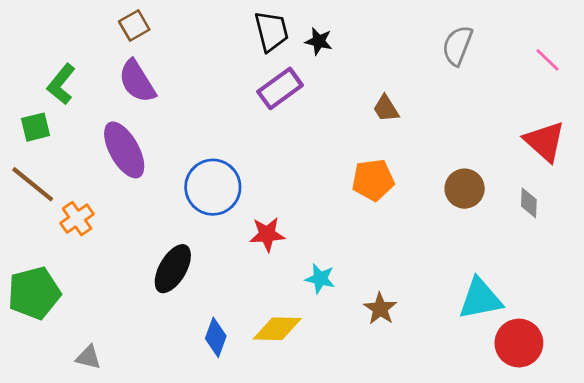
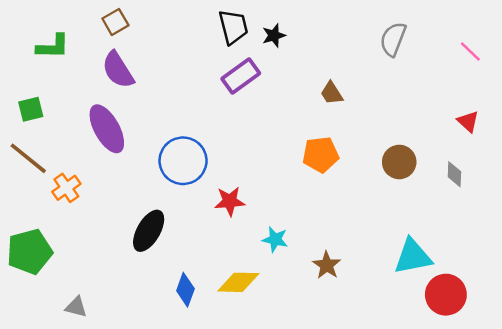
black star: (319, 41) -> (274, 35), turned -30
green L-shape: (61, 84) -> (53, 47), moved, turned -128
red triangle: (545, 141) -> (468, 121), size x0.6

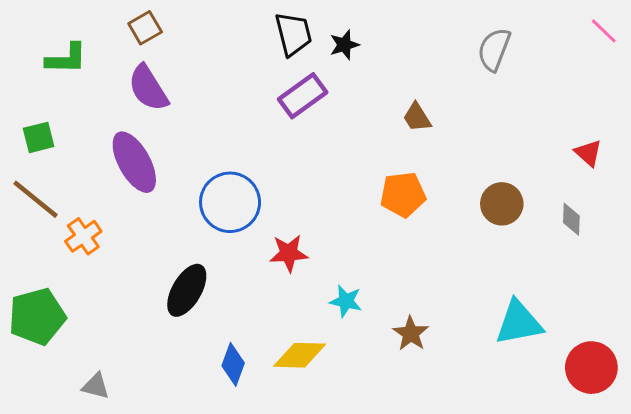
pink line: (470, 51) -> (604, 31), moved
red circle: (446, 295) -> (591, 368), moved

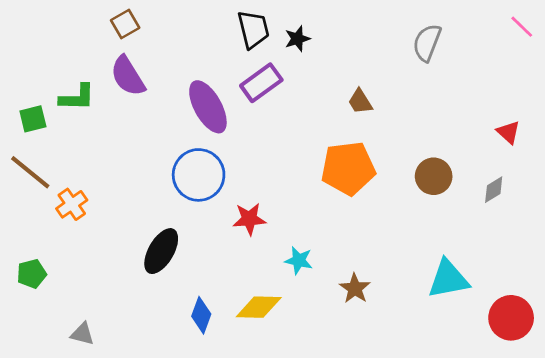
green L-shape: (66, 59) -> (77, 97), moved
purple ellipse: (134, 162) -> (208, 107), moved
orange pentagon: (403, 195) -> (348, 168), size x1.4
gray diamond: (571, 219) -> (494, 190), turned 56
green pentagon: (37, 317) -> (32, 274), size x0.6

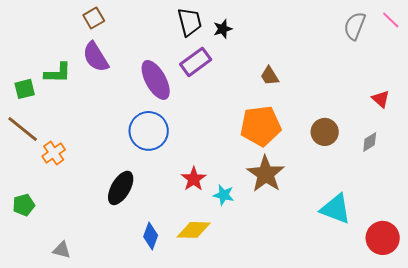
gray semicircle: (427, 43) -> (355, 26), moved
red star: (249, 219) -> (194, 179), moved, turned -30
cyan triangle: (448, 279) -> (336, 209), turned 32
brown star: (355, 288) -> (266, 174), moved, size x1.6

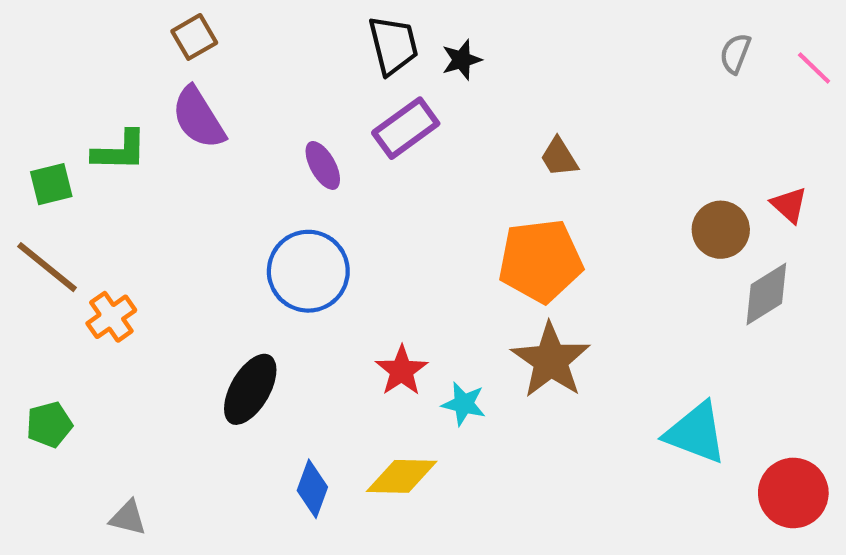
pink line: (391, 20) -> (814, 68), moved
gray semicircle: (355, 26) -> (735, 54), size x0.7
purple ellipse: (156, 80) -> (323, 165), size x0.6
brown circle: (325, 132) -> (721, 230), moved
gray diamond: (370, 142) -> (766, 294), size x1.5

